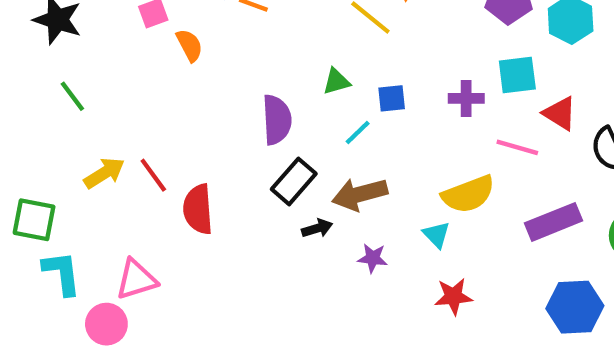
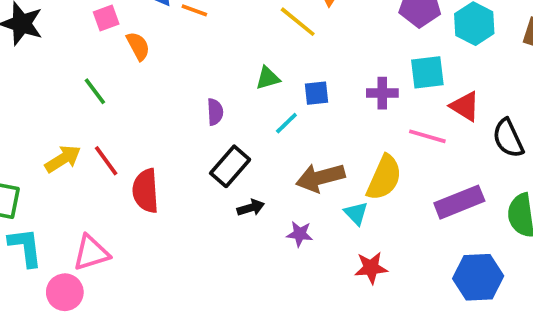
green line: (72, 96) -> (95, 91), moved
purple semicircle: (277, 120) -> (215, 112), size x0.6
brown arrow: (360, 194) -> (320, 178), moved
yellow semicircle: (468, 194) -> (384, 178), turned -45

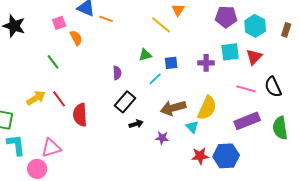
red triangle: (465, 106) -> (254, 57), moved, turned 42
pink line: (427, 136) -> (246, 89), moved
blue hexagon: (478, 277) -> (226, 156), moved

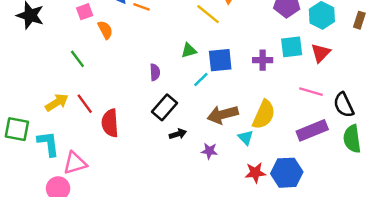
blue square: (171, 63) -> (220, 60), size x1.5
black semicircle: (273, 87) -> (344, 105), moved
cyan L-shape: (16, 145) -> (48, 144), moved

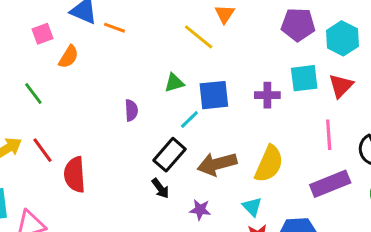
orange semicircle: (105, 30) -> (69, 57), turned 60
pink line: (311, 92) -> (329, 135), turned 70
black rectangle: (165, 107) -> (170, 155), moved
black arrow: (178, 134) -> (160, 188), turned 70
cyan triangle: (246, 138) -> (252, 207), moved

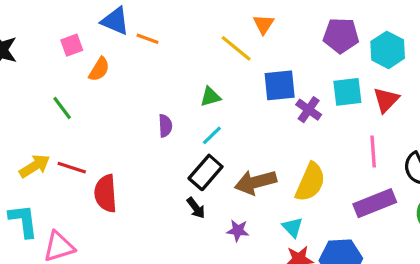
blue square: (214, 95) -> (280, 85), moved
purple cross: (267, 95) -> (309, 110), turned 35
cyan line: (189, 120) -> (212, 135), moved
red line: (43, 150) -> (72, 168), turned -36

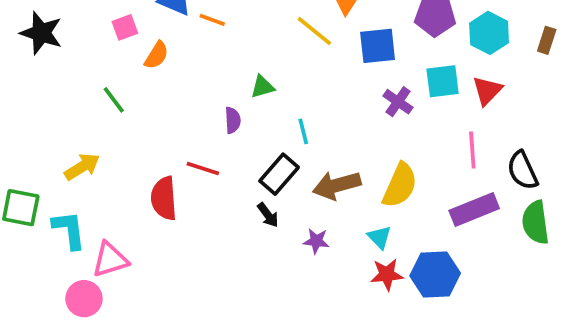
blue square: (280, 85) -> (378, 46), moved
green triangle: (210, 97) -> (262, 87), moved
cyan line: (212, 135) -> (303, 131), moved, turned -60
red line: (72, 168) -> (203, 169), moved

